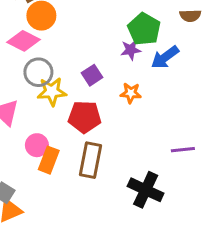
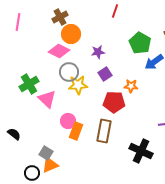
purple star: (131, 50) -> (98, 52), moved
red pentagon: (85, 117) -> (114, 102), moved

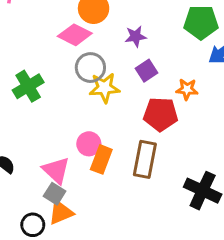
green pentagon: (140, 43) -> (201, 22), turned -30
pink triangle: (47, 99) -> (56, 170), moved

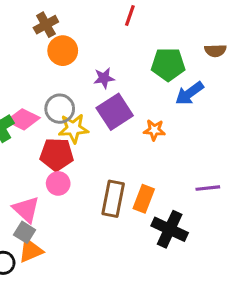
pink diamond: (75, 35) -> (23, 119), moved
purple square: (146, 71) -> (115, 112), size x1.6
red pentagon: (161, 114) -> (57, 154), moved
orange rectangle: (101, 159) -> (144, 199), moved

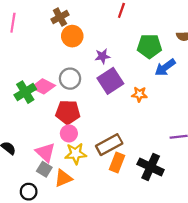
yellow star: (73, 128) -> (76, 154), moved
brown rectangle: (113, 199) -> (109, 145), turned 50
orange rectangle: (144, 199) -> (117, 163), moved
orange triangle: (31, 251) -> (63, 178), moved

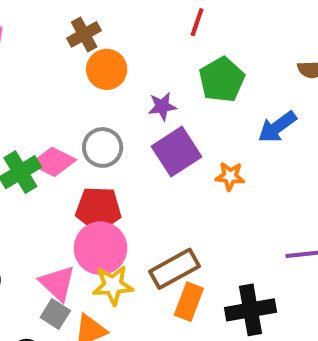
green pentagon: (149, 46) -> (222, 80), moved, turned -30
pink circle: (69, 133) -> (100, 248), size x1.6
black cross: (151, 167) -> (251, 310), turned -35

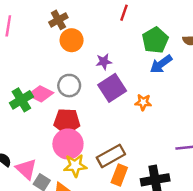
green pentagon: (222, 80) -> (155, 40), moved
blue arrow: (277, 127) -> (161, 64), moved
pink triangle: (57, 283) -> (26, 169), moved

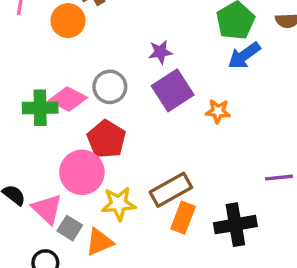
orange circle: (72, 40) -> (68, 21), moved
green cross: (21, 100) -> (40, 108), turned 30
red pentagon: (67, 121) -> (106, 139), turned 30
pink circle: (68, 144) -> (82, 172), moved

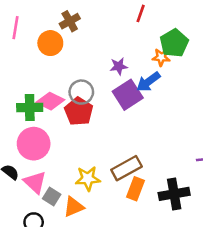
blue arrow: (244, 55) -> (148, 82), moved
orange star: (218, 111) -> (161, 57), moved
red pentagon: (106, 139) -> (79, 111), moved
pink circle: (82, 172) -> (34, 144), moved

